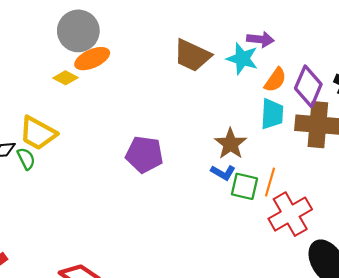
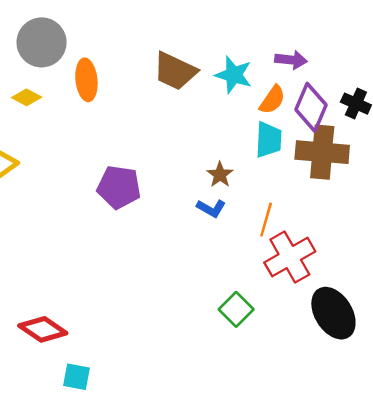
purple arrow: (260, 39) -> (291, 60), moved
orange ellipse: (92, 59) -> (86, 80), moved, turned -72
brown star: (231, 144) -> (220, 175), size x0.7
green square: (244, 186) -> (236, 309), moved, turned 32

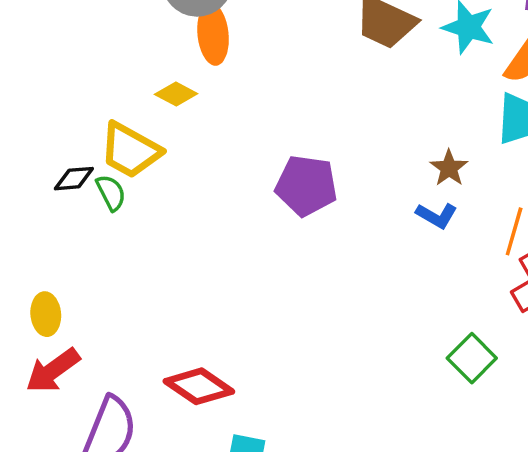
orange ellipse: (86, 80) -> (213, 34), moved
yellow diamond: (27, 97) -> (176, 94), moved

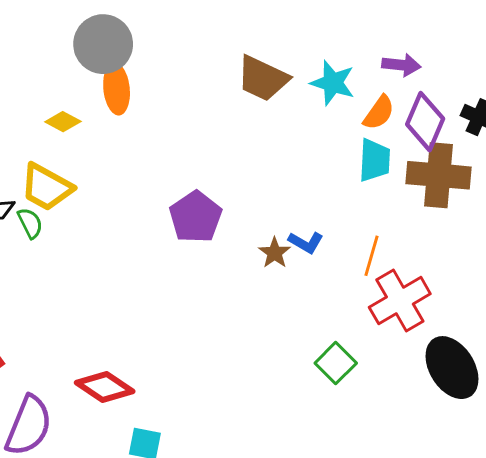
yellow diamond: (176, 94) -> (63, 122), moved
brown star: (449, 168) -> (275, 253), moved
purple pentagon: (306, 186) -> (196, 217), turned 30

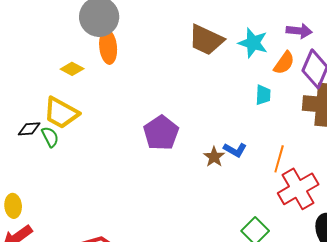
cyan trapezoid: (374, 160) -> (263, 95), moved, size x0.7

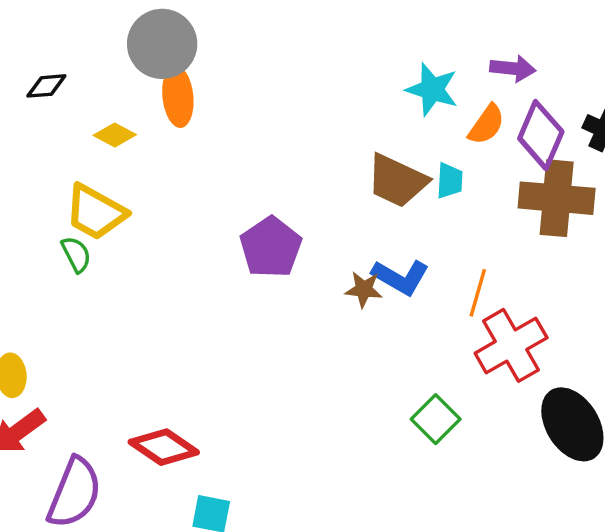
brown trapezoid: (206, 40) -> (397, 181), moved
black diamond: (29, 129) -> (46, 86), moved
blue L-shape: (235, 150) -> (401, 277), size x1.4
brown star: (214, 157) -> (364, 289), turned -30

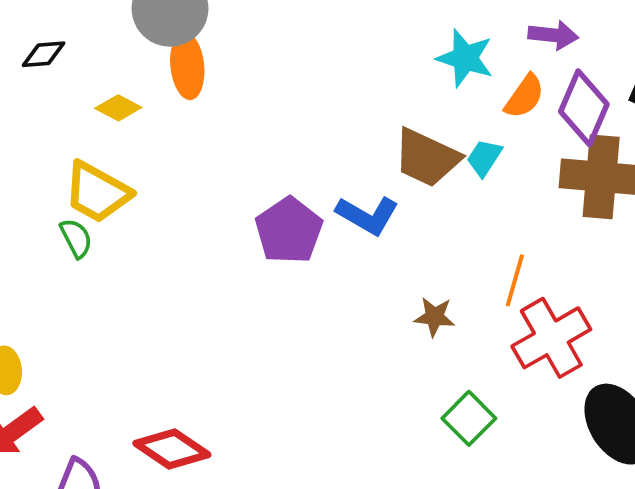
cyan trapezoid: (450, 181) -> (484, 158), turned -150
blue L-shape: (401, 277) -> (367, 215), moved
brown star: (364, 289) -> (434, 317), moved

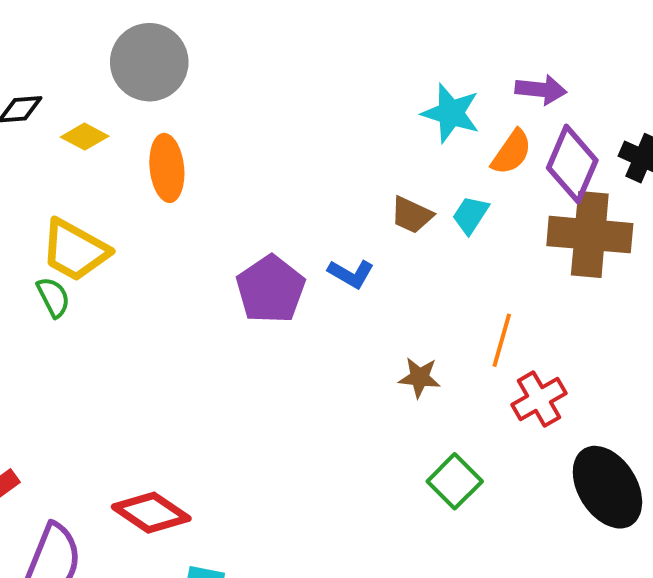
orange ellipse: (187, 66) -> (167, 168), moved
yellow diamond: (118, 108) -> (85, 137), moved
brown trapezoid: (427, 158) -> (412, 215), size x0.6
blue L-shape: (367, 215) -> (351, 274), size x0.7
red cross: (551, 338) -> (539, 399), size x0.7

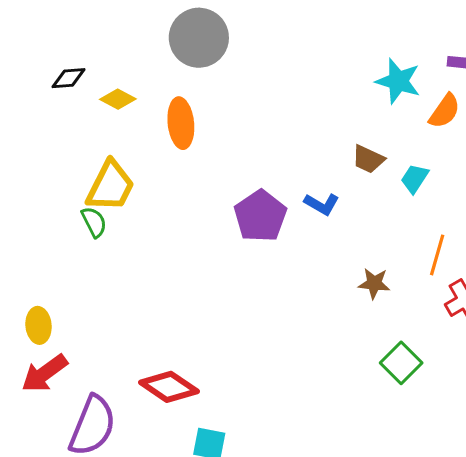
gray circle: (149, 62) -> (199, 38), moved
cyan trapezoid: (470, 215) -> (415, 179), moved
yellow trapezoid: (75, 250) -> (110, 186), turned -92

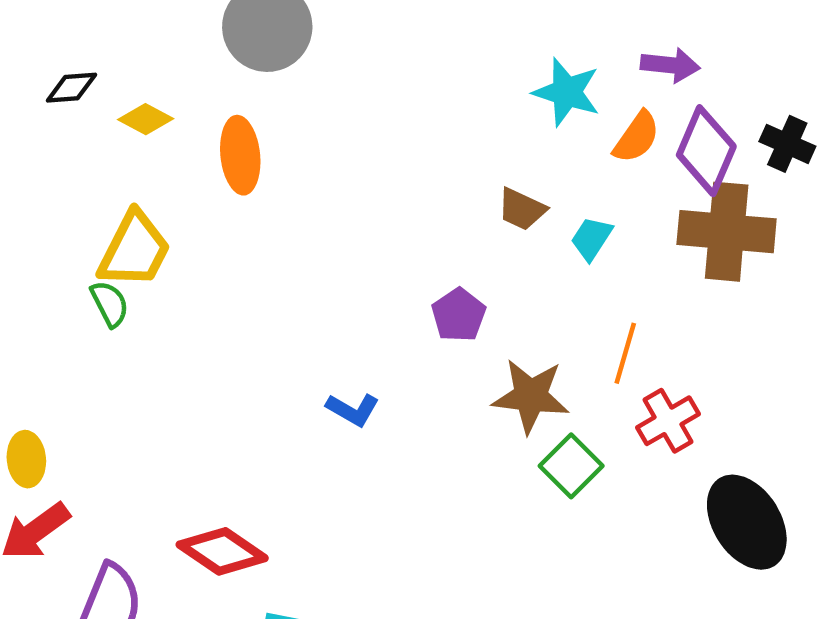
blue L-shape: (322, 204) -> (353, 410), moved
purple pentagon: (260, 216) -> (459, 315), moved, size x0.7
brown star: (374, 283) -> (531, 396), size x1.6
green square: (401, 363) -> (571, 466), moved

